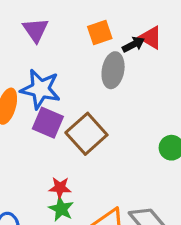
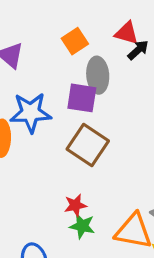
black arrow: (133, 44) -> (138, 50), moved
purple square: (48, 123) -> (82, 98), moved

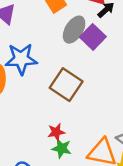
gray ellipse: (98, 75) -> (74, 30), turned 36
purple square: (82, 98) -> (93, 37), moved, turned 35

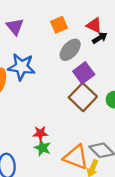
purple square: (93, 37) -> (84, 73), moved
brown square: (66, 85) -> (83, 97), moved

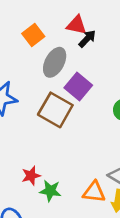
brown square: (83, 97) -> (55, 110), moved
red star: (40, 133) -> (31, 176), moved
orange triangle: (76, 157) -> (94, 192), size x0.7

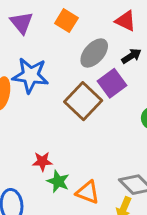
orange square: (33, 35) -> (66, 21), moved, turned -35
black arrow: (87, 39) -> (131, 56), moved
orange triangle: (94, 192) -> (88, 192), moved

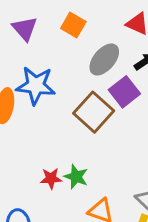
green star: (58, 181) -> (76, 177), moved

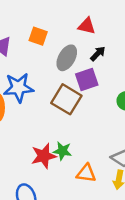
purple square: (124, 92) -> (87, 79), turned 30
red star: (51, 178) -> (44, 156), size x1.5

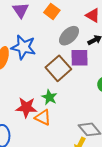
green star: (62, 151) -> (49, 97), moved
orange triangle: (86, 173) -> (43, 117), moved

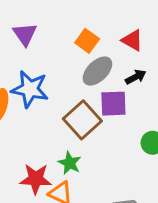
orange square: (52, 11) -> (87, 41), moved

